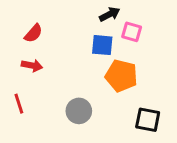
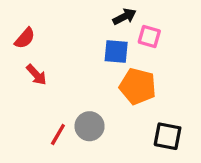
red semicircle: (33, 33) -> (25, 38), moved
red arrow: (32, 66) -> (36, 75), turned 36
red line: (19, 104) -> (58, 135), moved, turned 48

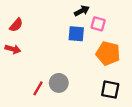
red arrow: (36, 75) -> (13, 49), moved, turned -32
orange pentagon: (138, 86) -> (108, 53), moved

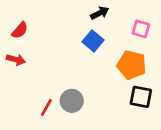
pink square: (98, 24) -> (141, 29), moved
blue square: (76, 34) -> (93, 41), turned 35
black square: (110, 90) -> (141, 97), moved

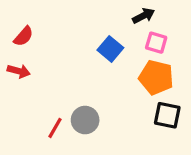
black arrow: (100, 13) -> (144, 16), moved
pink square: (141, 29) -> (156, 43), moved

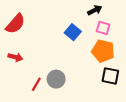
red semicircle: (23, 36) -> (15, 24), size x1.5
red arrow: (19, 71) -> (15, 57), moved

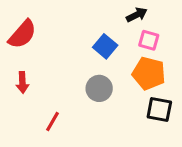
red arrow: (15, 57) -> (22, 82), turned 72
gray circle: (56, 79) -> (99, 88), moved

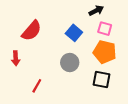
red semicircle: (22, 34) -> (32, 31), moved
black square: (159, 109) -> (102, 79), moved

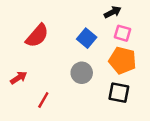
red arrow: (16, 58) -> (19, 78), moved, turned -120

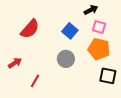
black square: (119, 93) -> (108, 76), moved

